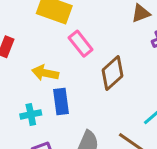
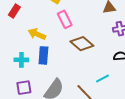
brown diamond: (112, 73) -> (82, 44), turned 70

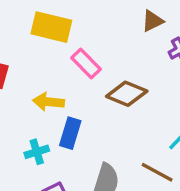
blue rectangle: (43, 55) -> (70, 133), turned 30

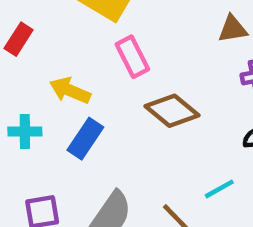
cyan cross: (37, 152) -> (25, 131), moved

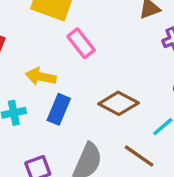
brown diamond: (172, 111) -> (119, 103), moved

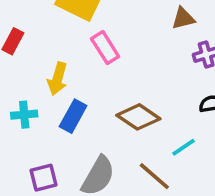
yellow arrow: (41, 77) -> (58, 79), turned -92

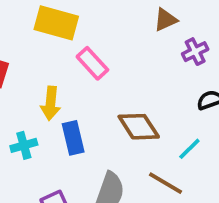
blue rectangle: (73, 116) -> (73, 138), turned -32
brown diamond: (138, 117) -> (139, 127), turned 33

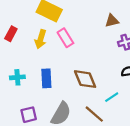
yellow arrow: (51, 103) -> (41, 39), moved

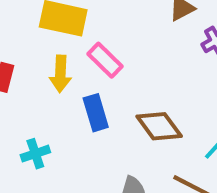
blue rectangle: (46, 78) -> (96, 113), moved

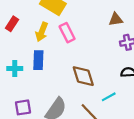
blue rectangle: (96, 113) -> (38, 60), moved

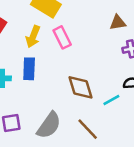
cyan line: (109, 97) -> (111, 100), moved

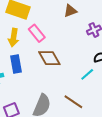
brown triangle: (118, 23) -> (70, 11), moved
brown diamond: (80, 87) -> (49, 58), moved

